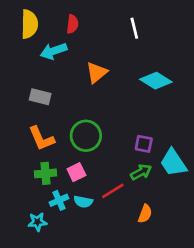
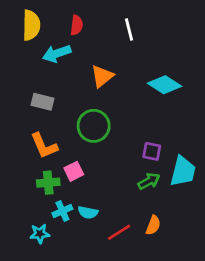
white line: (134, 28) -> (129, 29), moved
green circle: (86, 136) -> (94, 126), moved
cyan trapezoid: (173, 163) -> (183, 171), turned -132
pink square: (76, 172) -> (74, 171), moved
red line: (113, 191) -> (119, 232), moved

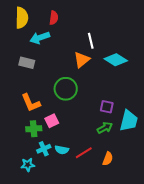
white line: (129, 29) -> (91, 41), moved
orange triangle: (102, 76) -> (82, 60), moved
gray rectangle: (43, 102) -> (27, 63), moved
red line: (119, 232) -> (84, 153), moved

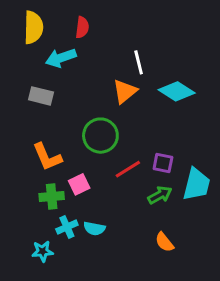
red line: (84, 153) -> (128, 169), moved
orange semicircle: (108, 159) -> (164, 242), turned 120

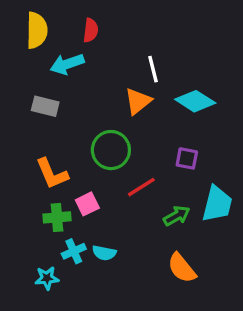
purple square: (163, 163) -> (187, 158), moved
orange semicircle: (164, 242) -> (182, 268), size x1.4

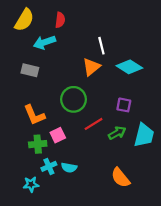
yellow semicircle: (37, 30) -> (24, 20), turned 30
green arrow: (177, 216) -> (117, 133), moved

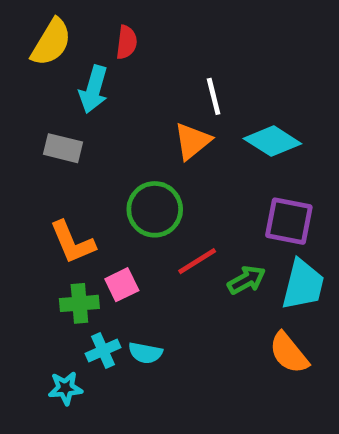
cyan arrow: (44, 42) -> (94, 89), turned -55
purple square: (124, 105) -> (289, 221), moved, size x1.5
orange semicircle: (120, 178) -> (289, 353), moved

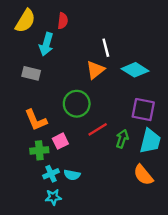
green arrow: (247, 280) -> (122, 139), turned -42
cyan star: (65, 388) -> (53, 197), moved

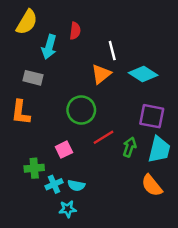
red semicircle: (63, 21) -> (75, 31), moved
orange L-shape: (36, 120) -> (21, 112), moved, turned 30
green cross: (39, 150) -> (34, 168), moved
cyan star: (53, 197) -> (68, 209), moved

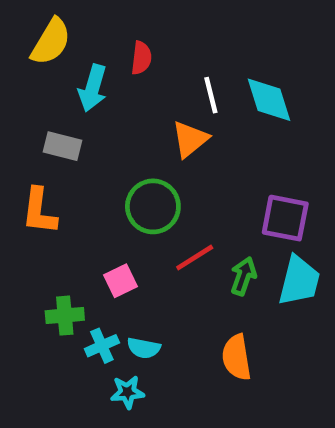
cyan diamond: (143, 74) -> (269, 100), moved, turned 40
orange semicircle: (152, 185) -> (236, 357), moved, turned 30

